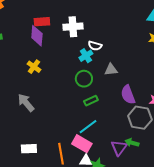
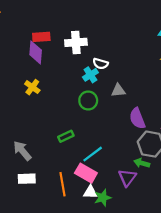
green rectangle: (91, 101) -> (66, 136), moved
gray arrow: (26, 103) -> (22, 151), moved
green arrow: (132, 143) -> (142, 163), moved

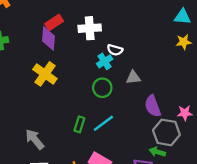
red rectangle: (41, 37) -> (54, 22), turned -30
yellow cross: (32, 87) -> (45, 74), size x1.5
green rectangle: (66, 136) -> (79, 124), turned -48
cyan line: (93, 154) -> (103, 123), moved

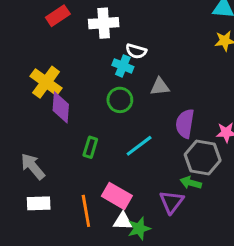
purple diamond: (48, 38) -> (61, 107), moved
cyan cross: (105, 61) -> (123, 66), turned -35
purple semicircle: (153, 106) -> (185, 124), turned 30
cyan line: (103, 123) -> (139, 146), moved

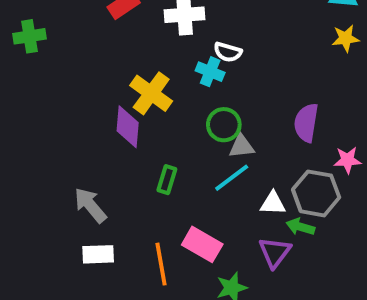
yellow cross: (46, 82) -> (151, 93), moved
gray triangle: (160, 87) -> (241, 146), moved
green circle: (120, 100) -> (224, 125), moved
purple semicircle: (185, 124) -> (306, 123), moved
white triangle: (123, 221) -> (273, 203), moved

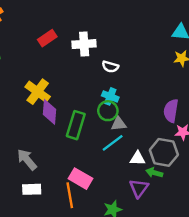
cyan cross: (210, 72) -> (110, 96), moved
yellow cross: (151, 93) -> (38, 92), moved
purple semicircle: (306, 123) -> (171, 111), moved
green rectangle: (167, 180) -> (76, 125), moved, size x1.6
pink rectangle: (202, 244) -> (80, 179), moved

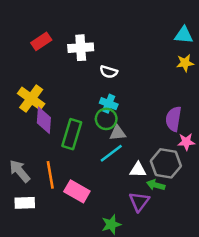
orange line: (70, 195) -> (50, 175), moved

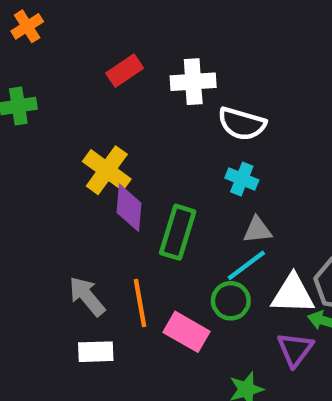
white semicircle: (109, 72) -> (242, 124), size x1.5
green circle: (106, 119) -> (231, 301), moved
white triangle: (138, 170) -> (293, 294), size x1.5

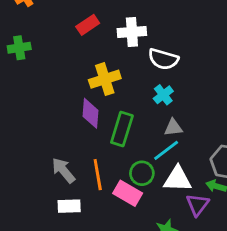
yellow cross: (107, 170) -> (105, 79), moved, turned 36
cyan cross: (242, 179) -> (163, 95), turned 30
white triangle: (293, 294) -> (178, 179), moved
green circle: (231, 301) -> (142, 173), moved

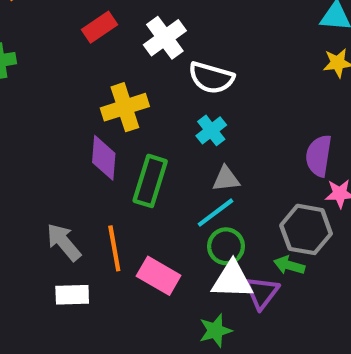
white cross: (132, 32) -> (165, 38), turned -32
green circle: (142, 173) -> (226, 246), moved
white triangle: (178, 179) -> (232, 280), moved

